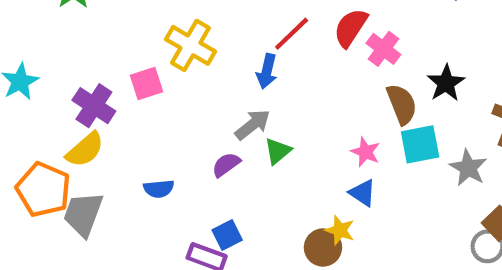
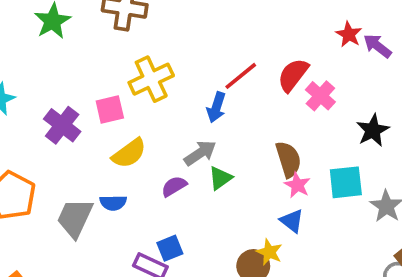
yellow cross: (190, 45) -> (151, 79), turned 30
brown semicircle: (402, 104) -> (288, 159), moved
yellow semicircle: (85, 150) -> (129, 153), moved
gray trapezoid: (83, 214) -> (75, 218), moved

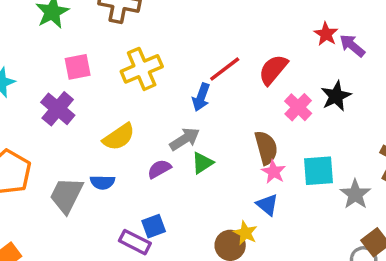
pink cross: (320, 96) -> (298, 107), moved
pink square: (110, 109) -> (78, 67), moved
black star: (373, 130) -> (336, 96), moved

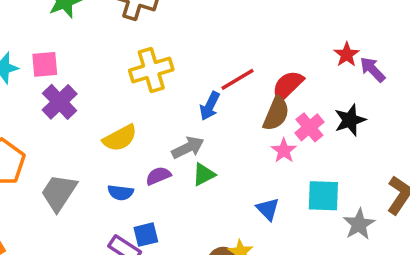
pink square: (78, 67) -> (45, 64), moved
brown semicircle: (266, 148) -> (276, 114), moved, turned 32
pink star: (274, 172) -> (284, 151), moved
blue semicircle: (102, 182) -> (121, 192), moved
blue triangle: (267, 205) -> (268, 209), moved

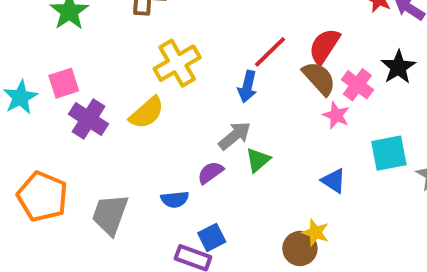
brown semicircle: (276, 114) -> (319, 78), turned -52
yellow semicircle: (120, 138) -> (147, 113), moved

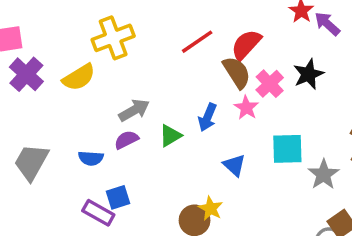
blue arrow: (247, 87) -> (208, 117), moved
gray arrow: (235, 136) -> (134, 110), moved

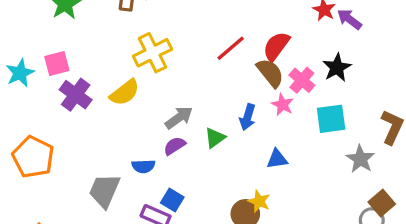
cyan square: (287, 149) -> (331, 119), moved
gray trapezoid: (31, 162) -> (104, 191), moved
blue triangle: (234, 165) -> (277, 159), turned -45
blue square: (118, 197) -> (172, 200), turned -35

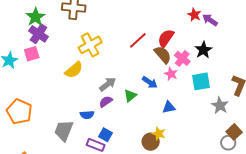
purple cross: (76, 95) -> (38, 34), moved
blue arrow: (248, 117) -> (150, 82), turned -70

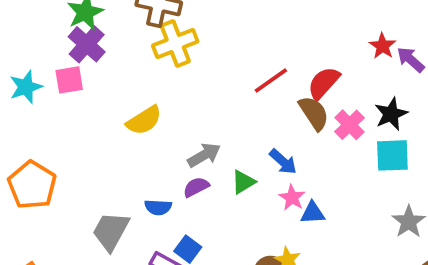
yellow cross: (90, 45) -> (175, 43), moved
pink star: (171, 74) -> (292, 198), moved
cyan square: (201, 81) -> (392, 155), moved

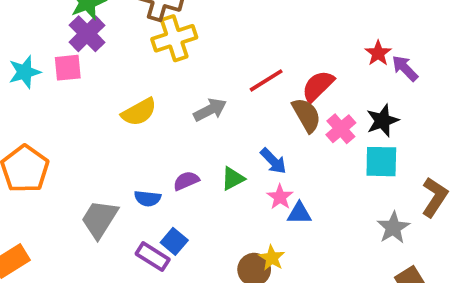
gray arrow: (204, 155) -> (210, 110), moved

